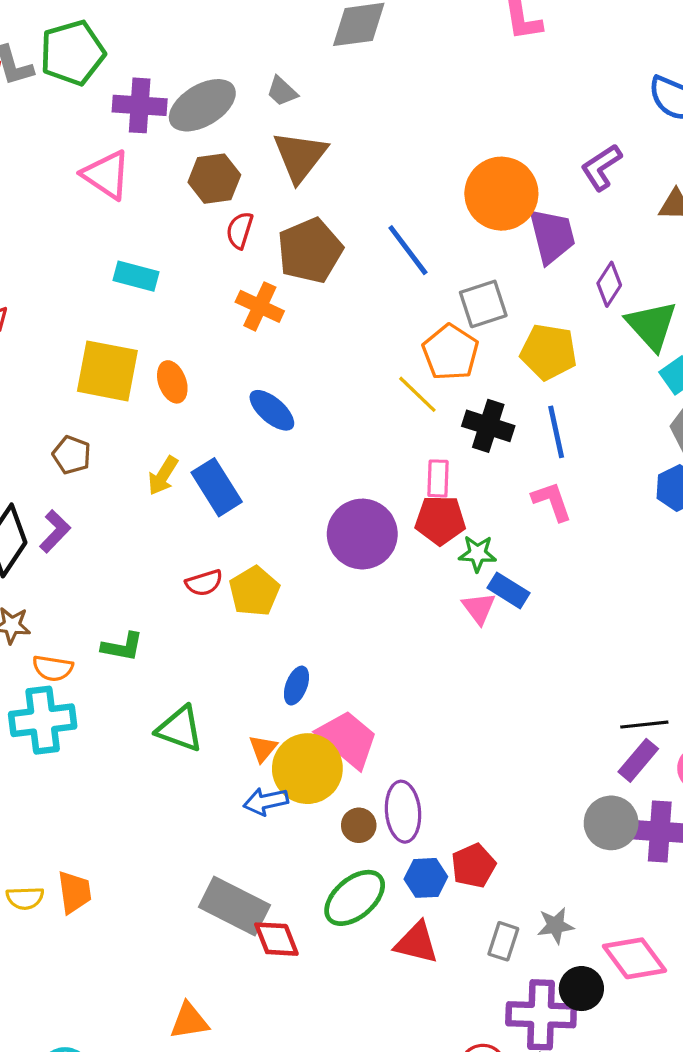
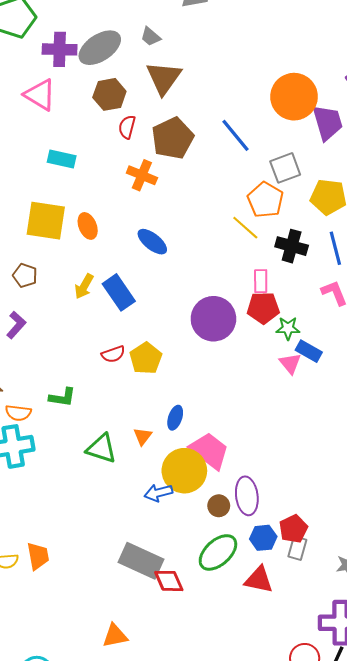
orange triangle: (263, 748) -> (143, 436), moved
gray rectangle: (503, 941) -> (297, 548), moved

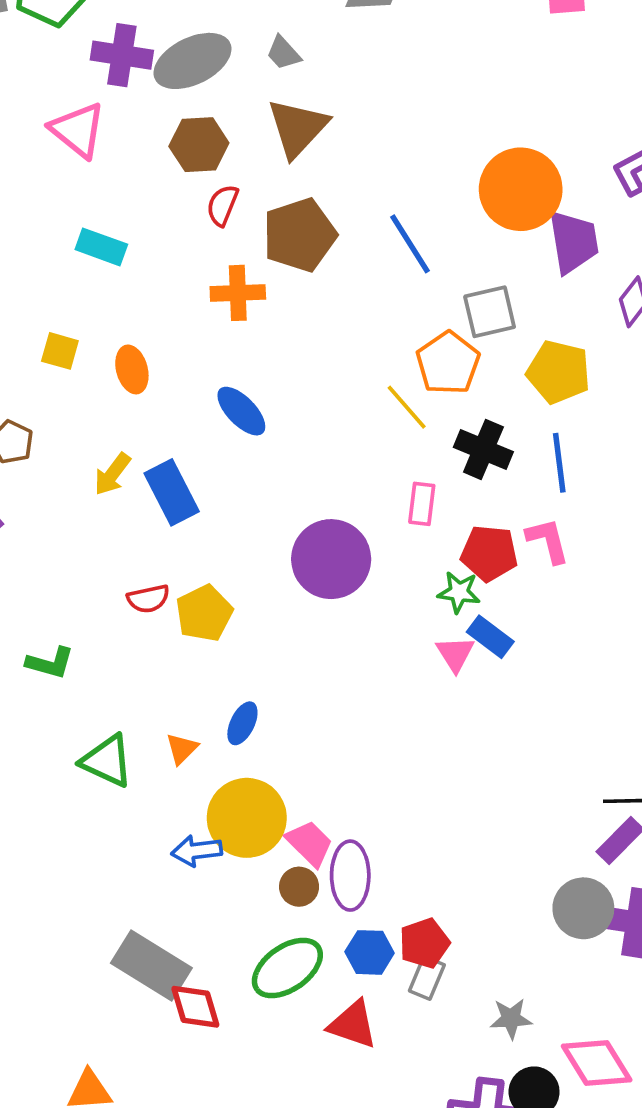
orange cross: (142, 175) -> (238, 293), turned -32
yellow square: (46, 221) -> (60, 351), size x0.5
red pentagon: (263, 308) -> (489, 553), moved
pink trapezoid: (209, 451) -> (309, 843), moved, size x0.7

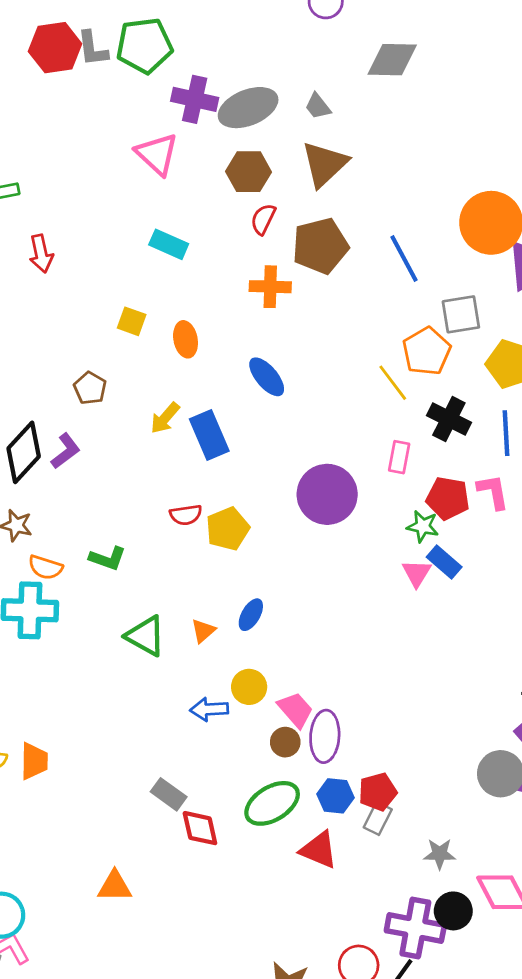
yellow circle: (247, 818) -> (249, 687), size x0.6
gray rectangle: (151, 966) -> (169, 794), size x0.6

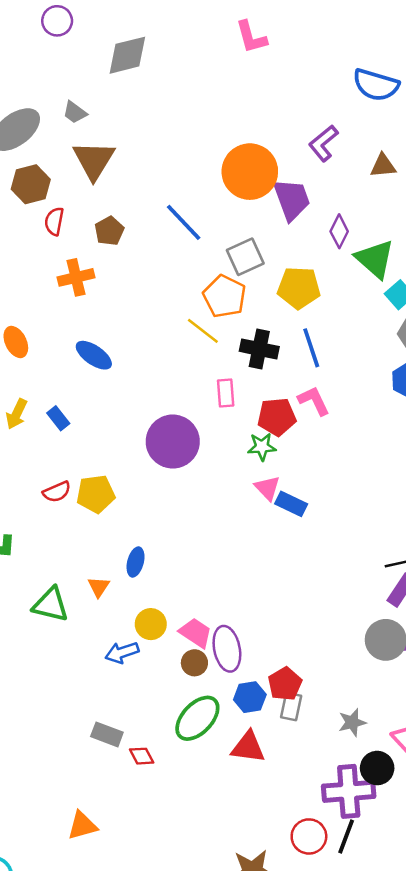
brown pentagon: (320, 246) -> (109, 231), size x0.6
blue rectangle: (209, 435) -> (58, 418), size x0.6
yellow pentagon: (228, 529) -> (96, 494), turned 30
blue rectangle: (444, 562) -> (291, 504), moved
red diamond: (200, 828) -> (142, 756), size x0.7

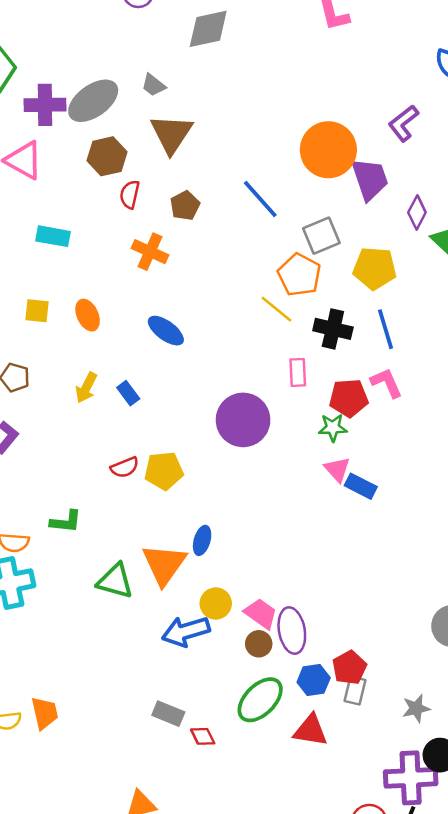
orange cross: (76, 277) -> (150, 252), turned 36
orange triangle: (99, 587) -> (164, 564), size x2.0
blue arrow: (122, 652) -> (186, 631), size x1.4

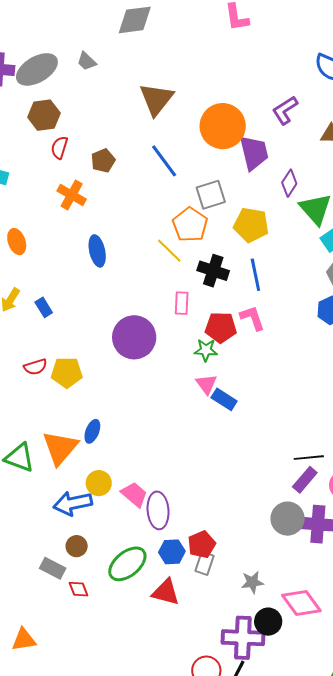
brown triangle: (171, 134) -> (156, 99), moved
blue ellipse: (166, 331) -> (97, 251), moved, turned 36
brown circle: (259, 644) -> (77, 546), moved

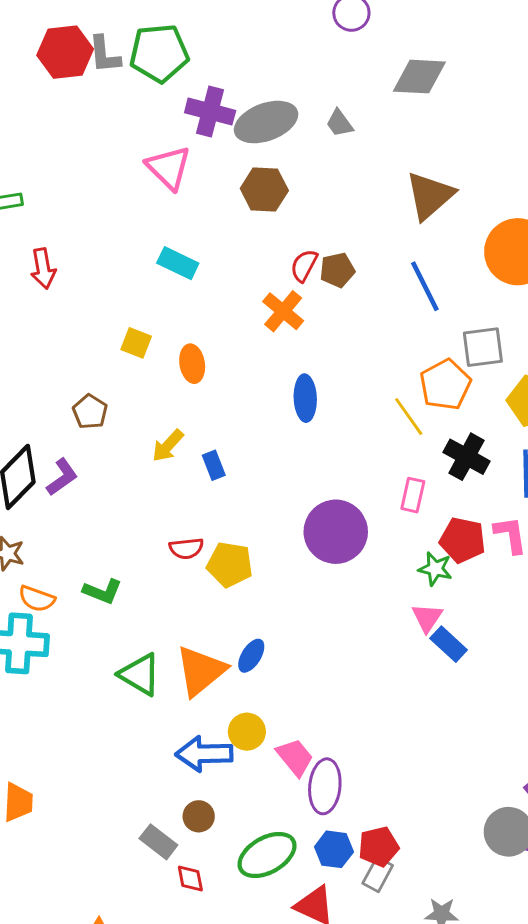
red semicircle: (59, 148) -> (304, 265), moved

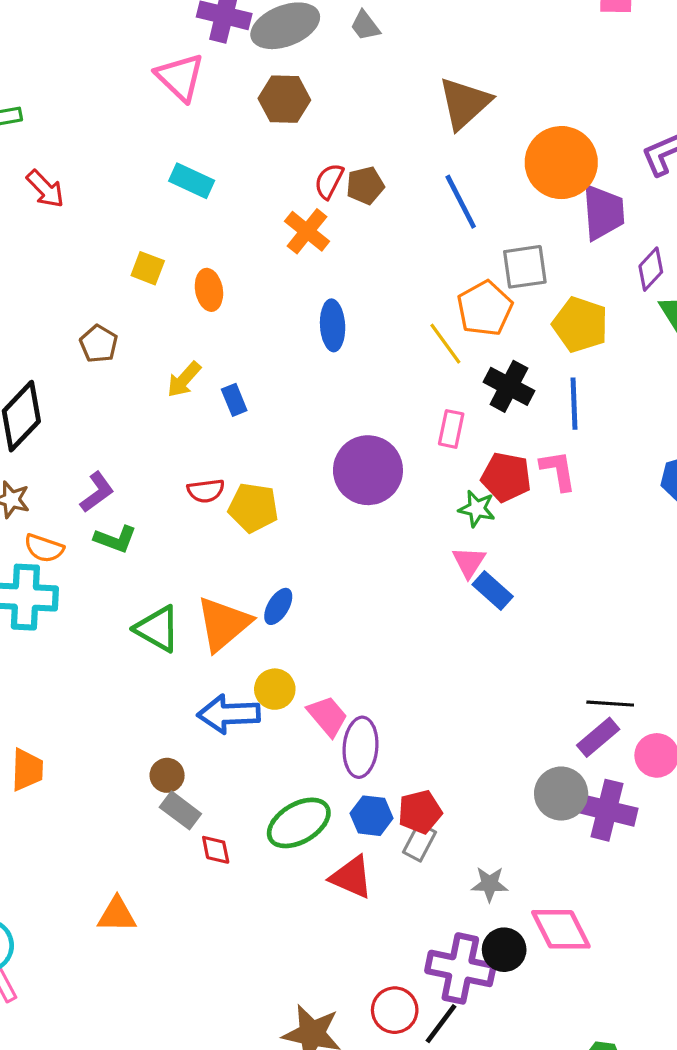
red arrow: (43, 268) -> (45, 189), turned -33
purple L-shape: (62, 477) -> (97, 492), moved
brown circle: (199, 816) -> (167, 775), moved

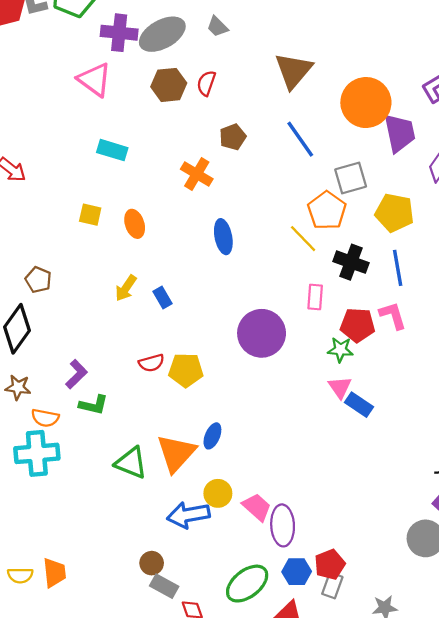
red semicircle: (329, 181) -> (206, 83), moved
brown pentagon: (99, 344) -> (38, 280), moved

